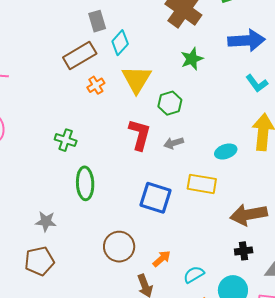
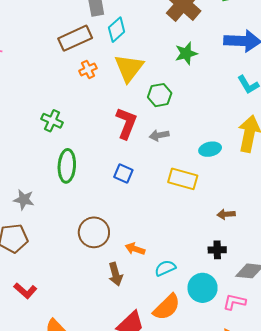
blue square: (155, 198) -> (123, 173), moved, size x0.6
brown arrow: (249, 215) -> (226, 214), size x0.5
orange arrow: (162, 259) -> (135, 249), turned -126

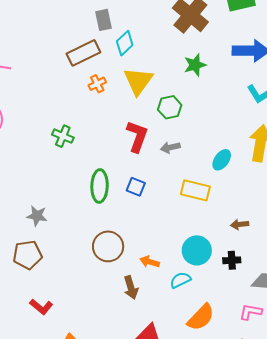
cyan ellipse: (210, 149) -> (222, 160), turned -40
green ellipse: (67, 166) -> (100, 186), moved
cyan circle: (203, 288) -> (197, 250), moved
orange semicircle: (167, 307) -> (201, 317), moved

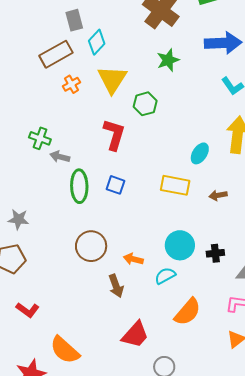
gray arrow: (170, 147) -> (60, 157), moved, turned 30
brown arrow: (240, 224) -> (218, 195), moved

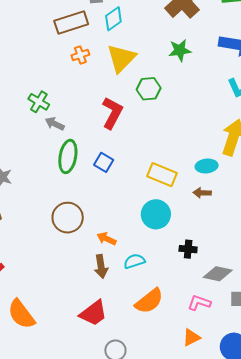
cyan ellipse: (200, 153) -> (207, 166), moved, turned 40
cyan circle: (180, 245) -> (156, 214), moved
brown arrow: (116, 286) -> (101, 266), moved

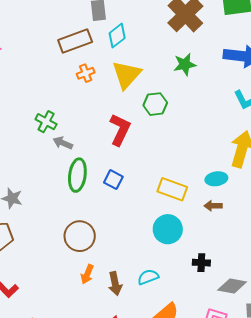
orange arrow: (106, 239) -> (87, 274), moved, turned -90

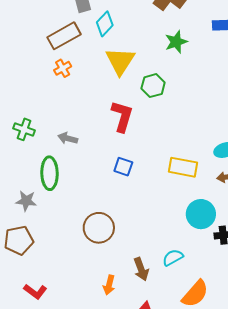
orange cross: (86, 73) -> (63, 68), moved
green cross: (46, 122) -> (24, 129), moved
green ellipse: (77, 175) -> (50, 173), moved
cyan circle: (168, 229) -> (201, 214), moved
orange arrow: (87, 274) -> (109, 285), moved

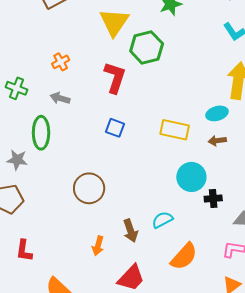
orange cross: (63, 68) -> (61, 62), moved
green hexagon: (153, 86) -> (147, 47), size x1.4
red L-shape: (35, 291) -> (24, 251), turned 60

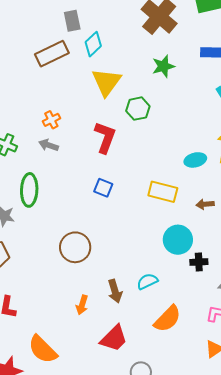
green hexagon: (147, 47) -> (138, 109), size x0.7
gray arrow: (60, 98) -> (49, 145), moved
cyan ellipse: (217, 113) -> (195, 160), moved

